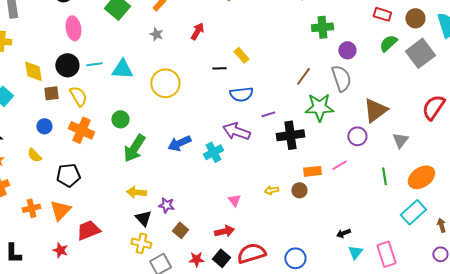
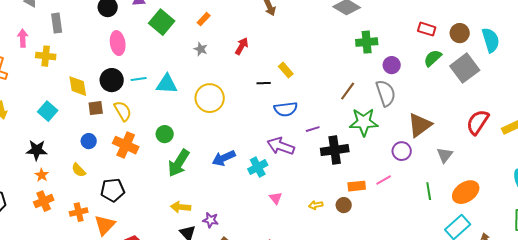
pink triangle: (234, 200) -> (276, 198), moved
orange cross: (31, 208) -> (79, 212), moved

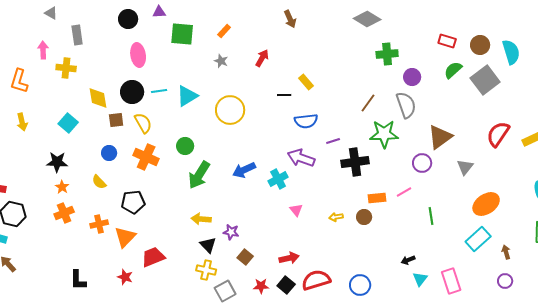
green square: (162, 22) -> (182, 34), turned -35
cyan triangle: (167, 84) -> (187, 96), turned -35
green line: (429, 191) -> (431, 216), moved

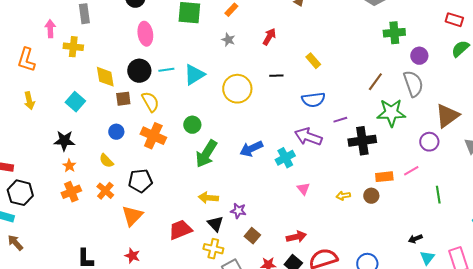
black line: (284, 95) -> (276, 76), moved
orange cross: (99, 224) -> (105, 191), moved, turned -36
red trapezoid: (153, 257) -> (180, 230), moved

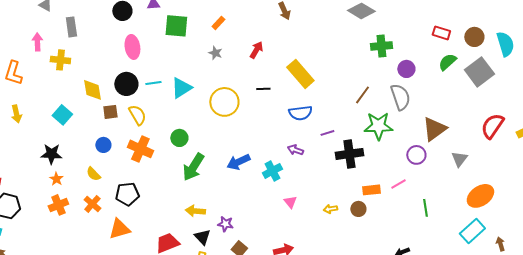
yellow rectangle: (313, 61) -> (300, 74), size x1.8
purple arrow: (308, 137) -> (295, 150), size x0.6
orange triangle: (132, 216) -> (119, 229), turned 30

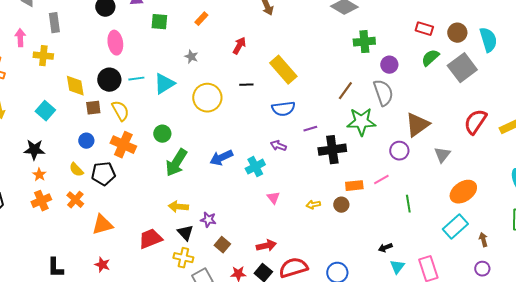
green square: (176, 26) -> (159, 22), size x0.7
gray star: (215, 53) -> (191, 57), moved
black pentagon: (127, 194) -> (103, 174), moved

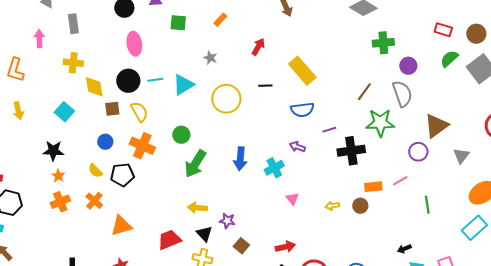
yellow cross: (43, 56) -> (73, 63), moved
blue arrow: (221, 158) -> (240, 159), turned -60

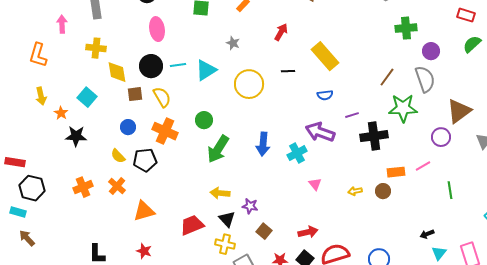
blue semicircle: (302, 110) -> (325, 95), size x0.7
purple arrow: (297, 147) -> (320, 132), size x1.8
orange star: (58, 176) -> (61, 113), moved

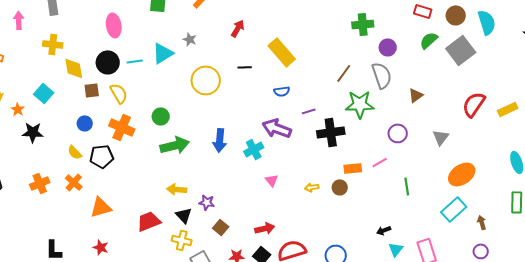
cyan triangle: (206, 70) -> (163, 53), moved
brown triangle: (459, 111) -> (416, 95), moved, size x0.6
green arrow: (218, 149) -> (175, 145), turned -136

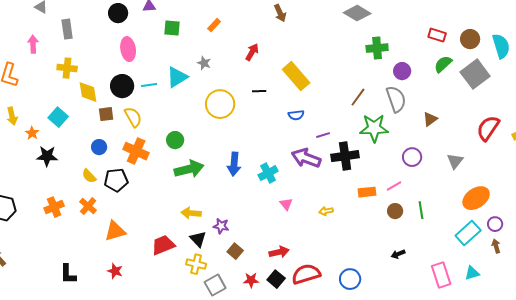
purple arrow: (277, 128) -> (306, 158), moved
brown circle: (340, 187) -> (395, 211), moved
cyan triangle: (396, 249) -> (472, 273), moved, turned 35
purple circle: (481, 251) -> (495, 224), moved

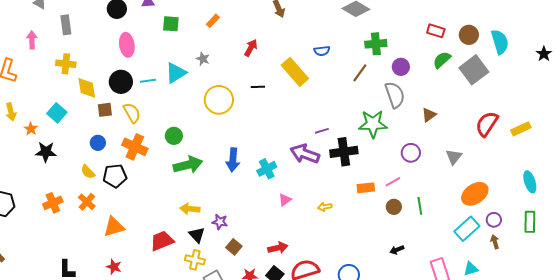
brown line: (358, 97) -> (360, 73), moved
blue semicircle: (296, 115) -> (322, 51), moved
pink triangle: (286, 204) -> (285, 200), turned 32

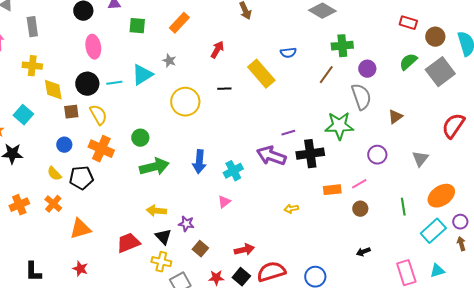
orange rectangle: (213, 21) -> (179, 23), size x1.5
red rectangle: (436, 31) -> (408, 23), moved
pink triangle: (285, 200) -> (224, 202), moved
green line: (420, 206) -> (403, 207), moved

